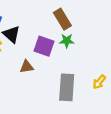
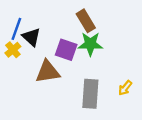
green star: (67, 41) -> (90, 44), size x1.5
brown triangle: (27, 67) -> (48, 72), size x1.6

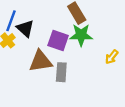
yellow arrow: (125, 88) -> (112, 57), moved
gray rectangle: (90, 94) -> (61, 72), moved, size x0.7

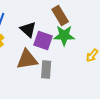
black triangle: (25, 28) -> (28, 29), moved

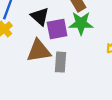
purple square: (43, 40) -> (57, 29), turned -30

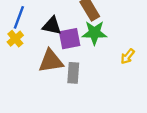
black triangle: (40, 16) -> (52, 26), turned -30

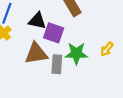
green star: (94, 33) -> (76, 53), moved
purple square: (70, 39) -> (54, 33), turned 30

